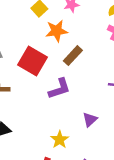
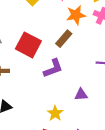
orange star: (57, 31) -> (76, 15), moved
purple triangle: (90, 120) -> (81, 94), turned 40

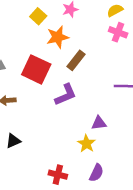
orange star: (76, 15) -> (58, 37), moved
yellow star: (55, 113) -> (86, 144), moved

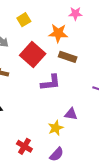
yellow square: (38, 16) -> (24, 20), moved
brown rectangle: (76, 60) -> (68, 57), turned 54

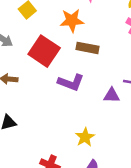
purple L-shape: (51, 83) -> (71, 82), turned 35
purple triangle: (71, 114) -> (112, 95), moved

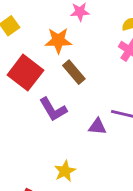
brown rectangle: (88, 48) -> (74, 72), turned 35
purple L-shape: (71, 82) -> (53, 109), turned 35

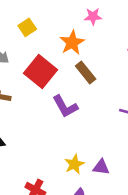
orange star: (58, 41) -> (72, 43), turned -30
purple triangle: (97, 127) -> (101, 167), moved

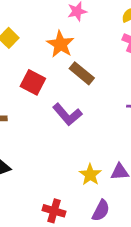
red square: (41, 71) -> (33, 82), size x0.7

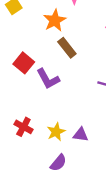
red square: (33, 82) -> (24, 63), moved
red cross: (54, 211) -> (23, 127), moved

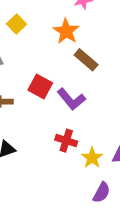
red cross: (23, 127) -> (66, 141), moved

